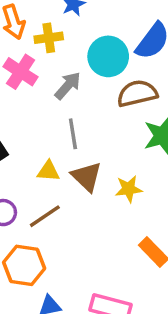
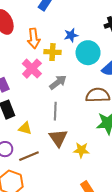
cyan circle: (108, 56) -> (88, 53), moved
yellow triangle: (48, 171) -> (25, 128), moved

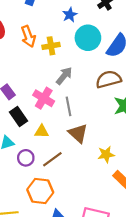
blue star: (71, 35) -> (70, 15), moved
pink cross: (32, 69) -> (44, 98), moved
yellow star: (81, 150) -> (106, 154), moved

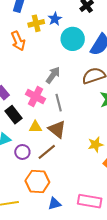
yellow cross: (51, 46) -> (36, 23), moved
brown triangle: (78, 133) -> (57, 129), moved

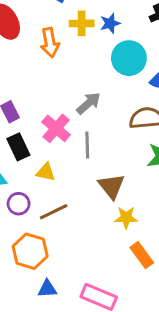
brown triangle: (57, 129) -> (111, 186), moved

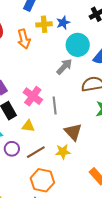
gray arrow: (88, 103) -> (64, 67), moved
yellow star: (126, 218) -> (63, 152), moved
orange hexagon: (30, 251) -> (42, 180), moved

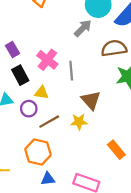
purple circle: (12, 149) -> (29, 109), moved
orange hexagon: (42, 180) -> (38, 152), moved

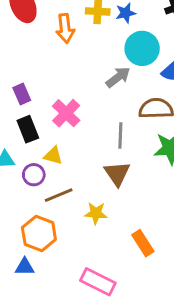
gray line: (71, 71) -> (120, 135), moved
yellow star: (79, 122) -> (96, 213), moved
blue triangle: (48, 179) -> (25, 267), moved

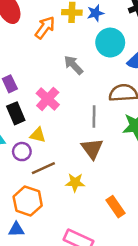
orange arrow: (65, 28) -> (45, 27), turned -135
gray arrow: (118, 77) -> (73, 65), moved, turned -95

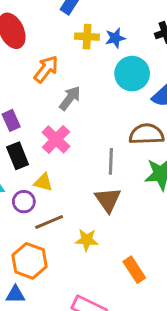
orange arrow: (45, 27) -> (46, 69), moved
gray arrow: (73, 65) -> (70, 98), moved, turned 80

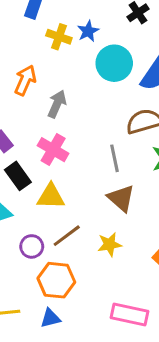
yellow cross: (87, 37) -> (59, 37), turned 30
yellow triangle: (43, 182) -> (51, 196), size x1.4
purple circle: (24, 202) -> (32, 246), moved

